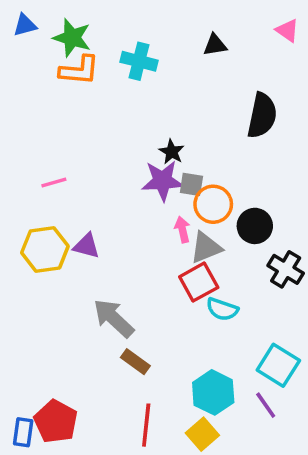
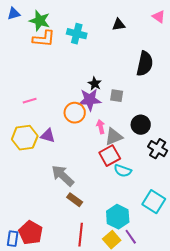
gray square: (191, 184) -> (117, 96), moved
orange circle: (213, 204) -> (75, 113), moved
purple line: (266, 405) -> (131, 237), moved

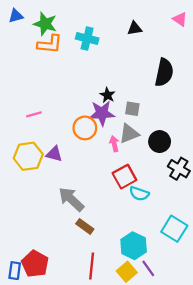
gray triangle: (114, 137) -> (129, 134), moved

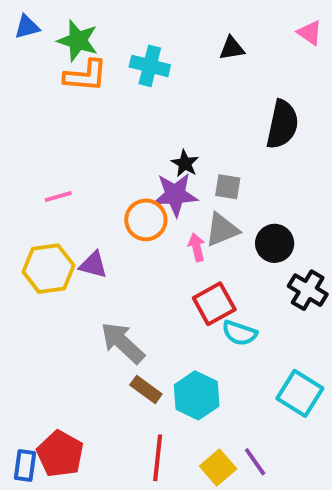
cyan hexagon: (134, 246) -> (197, 395), moved

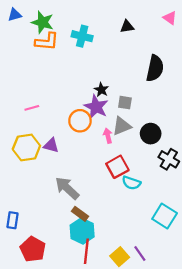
purple star: (175, 195) -> (96, 107), turned 30
cyan hexagon: (197, 395) -> (82, 231), moved
blue rectangle: (25, 466) -> (13, 220), moved

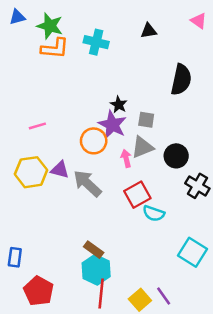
gray arrow: (67, 188) -> (87, 183), moved

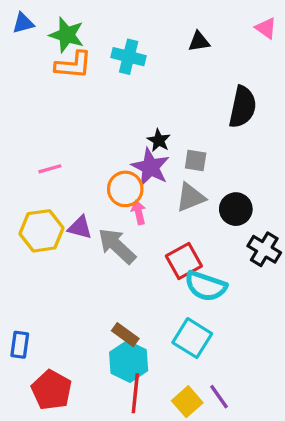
pink arrow: (126, 158) -> (139, 212), moved
cyan semicircle: (154, 213) -> (206, 286), size x1.4
cyan square: (192, 252) -> (192, 338), moved

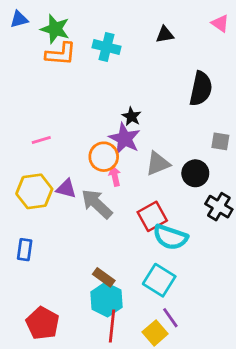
gray square: (196, 160) -> (220, 141), moved
blue rectangle: (20, 345) -> (25, 250), moved
purple line: (219, 397) -> (170, 318), moved

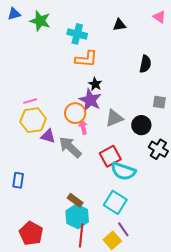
orange L-shape: (61, 54) -> (86, 59), moved
black semicircle: (201, 89) -> (145, 64), size x0.7
yellow hexagon: (34, 191) -> (33, 120), moved

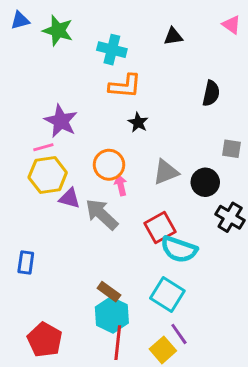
purple star: (90, 100) -> (61, 121), moved

